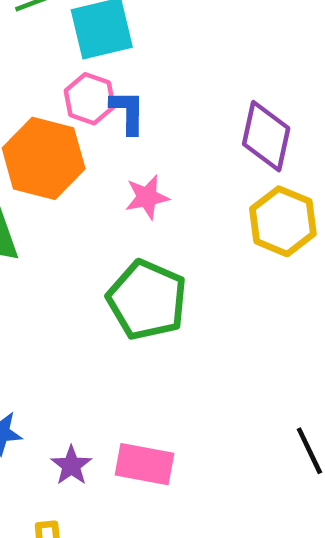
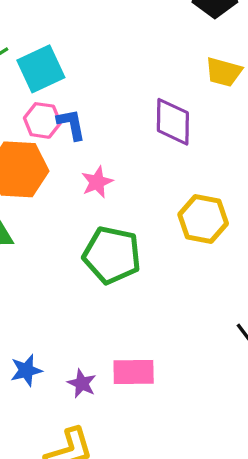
yellow hexagon: (283, 221) -> (203, 219), moved

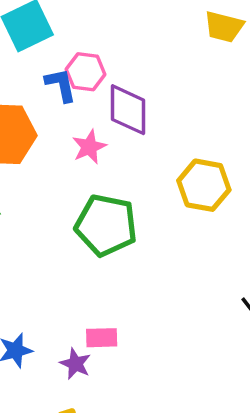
pink hexagon: (42, 120) -> (86, 72), moved
purple diamond: (173, 122) -> (128, 110), moved
pink rectangle: (134, 372) -> (102, 338), moved, size x0.7

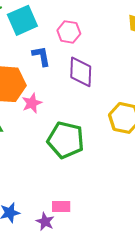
pink hexagon: (86, 72) -> (69, 32), moved
pink star: (89, 147) -> (32, 103), moved

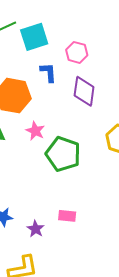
pink star: (32, 103) -> (35, 131), moved, turned -30
pink rectangle: (61, 207) -> (67, 216), moved

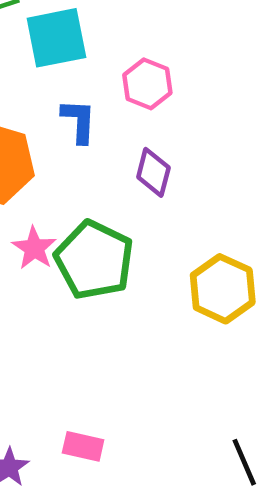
purple diamond: (84, 91) -> (153, 172), size x0.7
green pentagon: (63, 154) -> (94, 260), moved

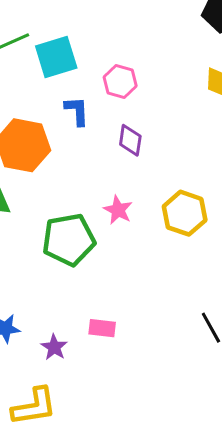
pink star: (34, 248) -> (118, 210), moved
green pentagon: (94, 260) -> (69, 240), moved, turned -30

